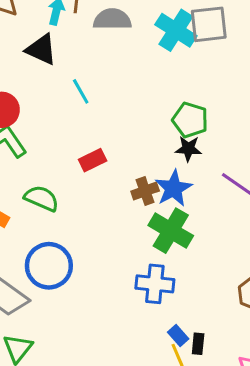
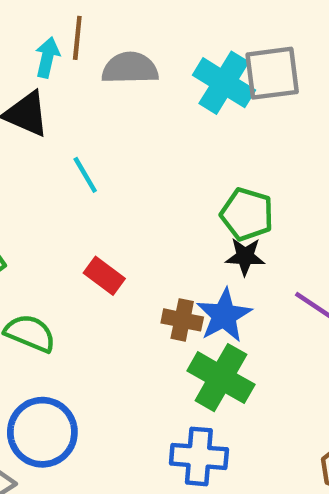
red rectangle: (93, 160) -> (104, 276), turned 64
brown cross: (145, 191) -> (182, 320), turned 32

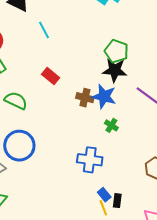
black star: (245, 257) -> (115, 70), size x1.4
blue star: (224, 315) -> (104, 96), turned -30
green cross: (221, 378) -> (111, 125), moved, size x0.5

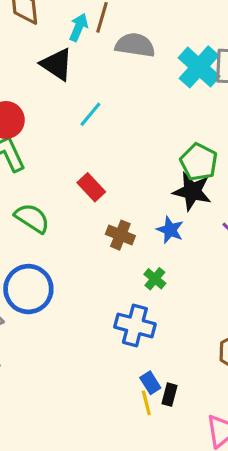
cyan line: (44, 30) -> (90, 114), turned 60
blue star: (104, 96) -> (170, 230), size x0.7
brown cross: (85, 98) -> (120, 235), moved
green cross: (111, 125) -> (155, 279), moved

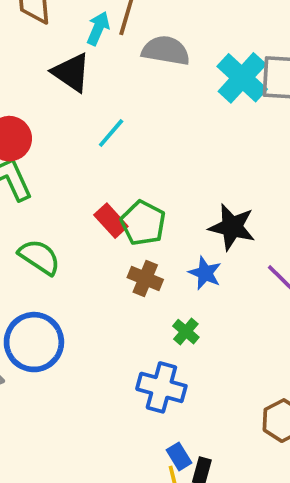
green pentagon: (199, 162) -> (143, 223), moved

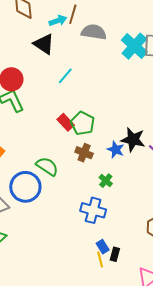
cyan arrow: (98, 28) -> (58, 21), turned 48
black star: (232, 227) -> (133, 140), moved
green semicircle: (39, 257) -> (47, 166), moved

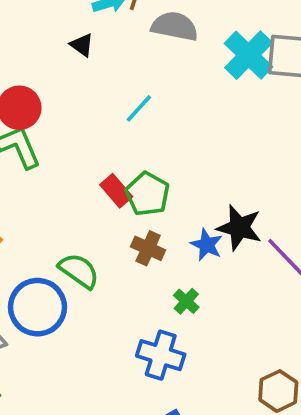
black triangle: (44, 44) -> (82, 45), size x0.6
cyan line: (65, 76) -> (139, 108), moved

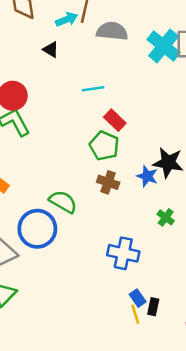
cyan line: (139, 108) -> (93, 89), turned 45
red rectangle: (116, 191) -> (115, 120), moved
green cross: (186, 301) -> (166, 217), moved

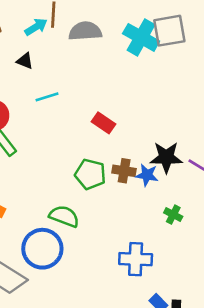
cyan line: (93, 89) -> (47, 97), moved
green pentagon: (104, 146) -> (90, 174), moved
brown cross: (108, 182) -> (124, 171), moved

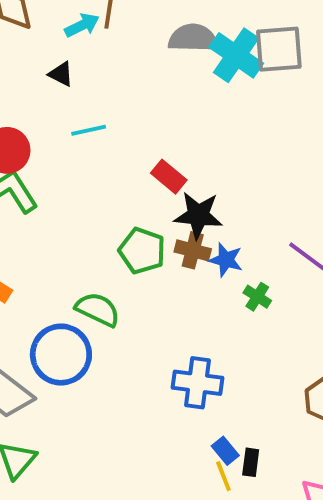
gray semicircle: (85, 31) -> (193, 38), moved
black star: (166, 157) -> (198, 215), moved
green cross: (173, 215) -> (257, 297), moved

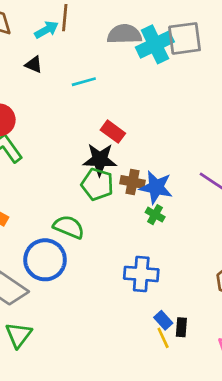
cyan cross: (236, 55) -> (155, 44), turned 33
cyan line: (89, 130) -> (84, 82), moved
black star: (198, 215) -> (100, 160), moved
blue star: (226, 260) -> (156, 187), size x1.4
green cross: (257, 297) -> (155, 215), moved

